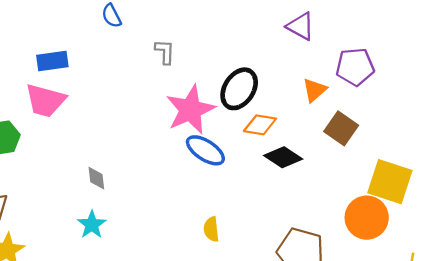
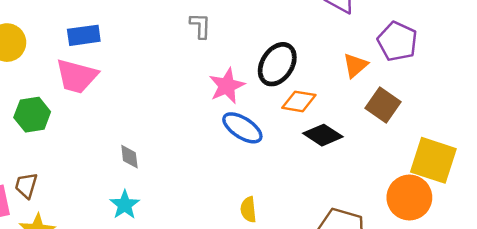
purple pentagon: (355, 67) -> (397, 41), turned 30
pink star: (190, 110) -> (227, 86), size x0.7

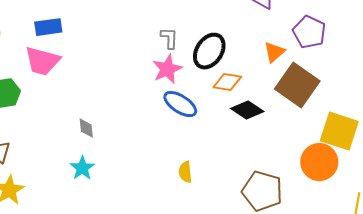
gray L-shape: (200, 26) -> (169, 38), moved
brown square: (383, 105) -> (297, 85), size x1.5

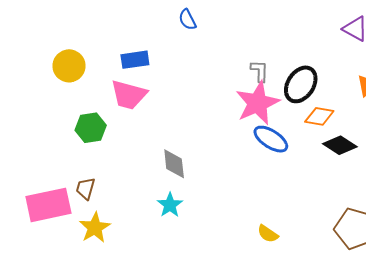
pink star: (167, 69) -> (257, 103), size x1.4
gray diamond: (86, 128) -> (174, 164), size x1.4
yellow semicircle: (185, 172) -> (268, 234), moved, turned -50

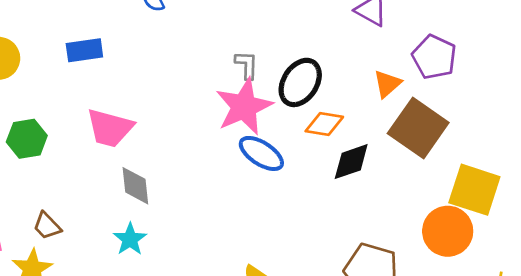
pink trapezoid: (129, 95) -> (110, 128), moved
black diamond: (340, 145) -> (351, 162), turned -52
brown trapezoid: (85, 188) -> (47, 226), moved, turned -60

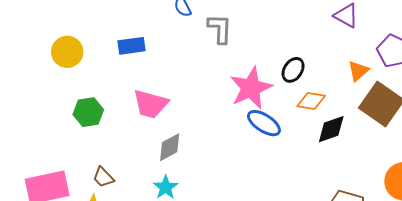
gray L-shape: (247, 65) -> (220, 29), moved, size x1.4
black ellipse: (300, 82) -> (293, 70), size x0.7
gray diamond: (135, 186) -> (170, 147), turned 68

